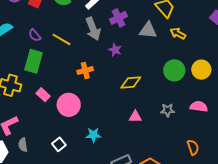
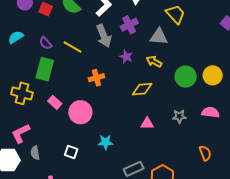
yellow arrow: (178, 34) -> (154, 62), moved
white square: (59, 144) -> (71, 152), turned -32

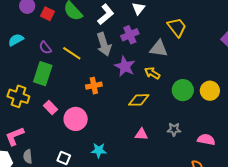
purple star: (126, 57) -> (125, 66), size x1.5
pink semicircle: (210, 112) -> (206, 140), moved

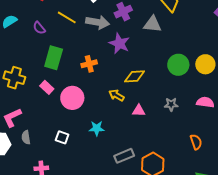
gray arrow: (104, 44) -> (98, 22), turned -60
yellow line: (72, 53) -> (67, 17), moved
yellow arrow: (152, 73) -> (117, 95), moved
green rectangle: (43, 74) -> (54, 58), moved
pink semicircle: (206, 140) -> (205, 102), moved

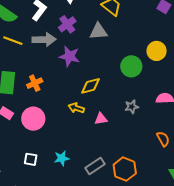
orange cross: (89, 64) -> (35, 83), moved
yellow circle: (205, 64) -> (157, 51), moved
cyan star: (97, 128) -> (62, 158), moved

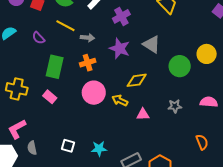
gray triangle: (98, 31) -> (151, 44), moved, turned 30
gray arrow: (44, 40) -> (87, 38), moved, size x0.6
orange cross: (35, 83) -> (88, 63), moved
pink circle: (33, 119) -> (94, 93), moved

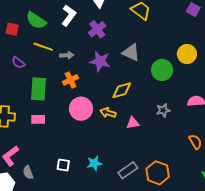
pink rectangle: (50, 97) -> (38, 119), turned -32

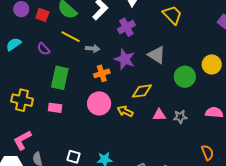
orange cross: (71, 80) -> (102, 73), moved
pink triangle: (133, 123) -> (159, 115), moved

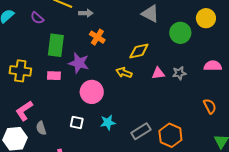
purple star: (125, 59) -> (79, 63), moved
orange cross: (102, 73) -> (97, 37), turned -35
pink circle: (99, 103) -> (92, 92), moved

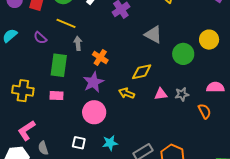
gray arrow: (86, 13) -> (78, 43), moved, turned -96
purple star: (79, 63) -> (93, 82), moved, turned 30
orange semicircle: (210, 106) -> (205, 111), moved

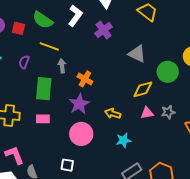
purple semicircle: (40, 38) -> (24, 62), turned 72
yellow diamond: (142, 72) -> (143, 89), moved
pink L-shape: (27, 130) -> (14, 155), turned 105
cyan star: (110, 143) -> (123, 140), moved

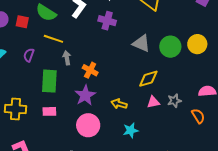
purple cross: (104, 30) -> (107, 21), turned -36
green circle: (168, 72) -> (170, 47), moved

